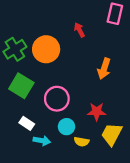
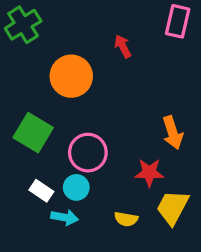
green cross: (15, 49) -> (23, 25), moved
orange arrow: (104, 69) -> (173, 133), moved, turned -36
cyan circle: (67, 127) -> (76, 187), moved

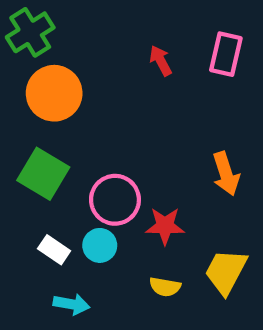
pink rectangle: (178, 21) -> (226, 54), moved
orange circle: (71, 76) -> (54, 93), moved
red star: (149, 172) -> (165, 226), moved
cyan arrow: (65, 217) -> (71, 304), moved

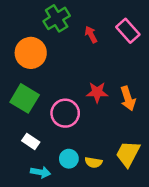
green cross: (30, 32) -> (57, 18), moved
pink rectangle: (226, 54) -> (128, 31), turned -55
red star: (165, 226) -> (97, 92), moved
cyan circle: (100, 245) -> (69, 159), moved

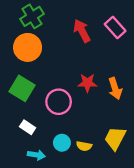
green cross: (57, 18) -> (32, 16), moved
red arrow: (91, 34) -> (82, 31), size x1.5

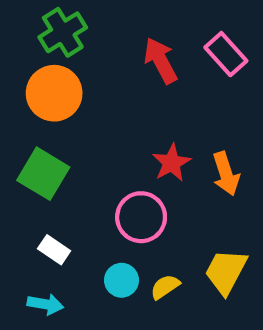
red star: (87, 83) -> (172, 163), turned -30
pink circle: (59, 102) -> (141, 217), moved
yellow semicircle: (84, 146) -> (165, 287), turned 136
cyan arrow: (36, 155) -> (45, 304), moved

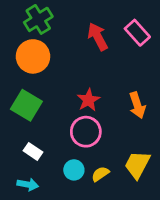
red star: (172, 163) -> (88, 100), moved

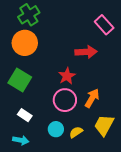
red arrow: (98, 37) -> (86, 52), moved, turned 115
orange arrow: (137, 105) -> (92, 98), moved, turned -132

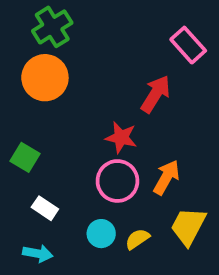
red arrow: (86, 52) -> (156, 94), turned -55
red star: (67, 76) -> (121, 137), turned -30
green square: (20, 80) -> (25, 157), moved, size x0.7

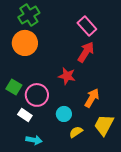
pink rectangle: (188, 45) -> (87, 26), moved
pink circle: (117, 181) -> (37, 95), moved
cyan circle: (101, 234) -> (64, 114), moved
cyan arrow: (38, 253) -> (34, 140), moved

